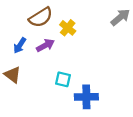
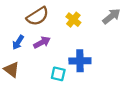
yellow cross: (68, 28) -> (73, 20), moved
blue cross: (86, 97) -> (80, 61), moved

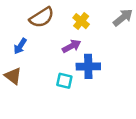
purple arrow: (42, 42) -> (72, 46), moved

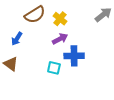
yellow cross: (81, 21) -> (60, 19), moved

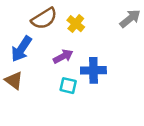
blue arrow: (17, 39) -> (21, 49), size x1.5
purple arrow: (60, 39) -> (63, 56), moved

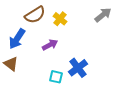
blue cross: (93, 70) -> (78, 68), moved, turned -36
cyan square: (68, 86) -> (56, 77), moved

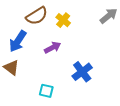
cyan square: (56, 77) -> (46, 91), moved

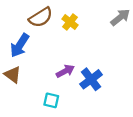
purple arrow: (53, 48) -> (65, 71), moved

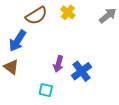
yellow cross: (70, 22) -> (68, 12), moved
purple arrow: (65, 71) -> (58, 64), turned 133

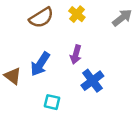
blue arrow: (17, 41) -> (40, 64), moved
purple arrow: (58, 64) -> (76, 55), moved

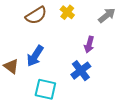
purple arrow: (76, 55) -> (89, 45), moved
cyan square: (52, 102) -> (45, 89), size x1.5

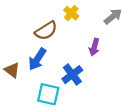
brown semicircle: (36, 15) -> (46, 31), moved
blue cross: (81, 71) -> (72, 75), moved

